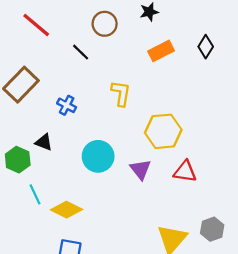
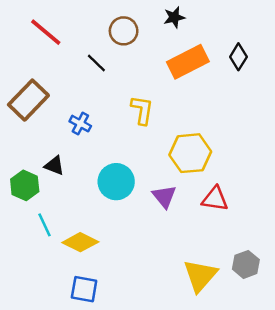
orange rectangle: (161, 51) -> (188, 62), size x1.4

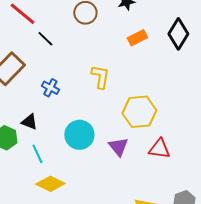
black diamond: (238, 57) -> (178, 34), size x1.4
orange rectangle: (188, 62) -> (137, 38), size x0.6
black line: (96, 63) -> (45, 39), moved
cyan line: (44, 225) -> (37, 154), moved

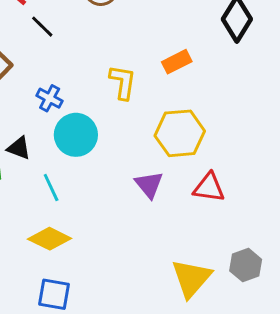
orange rectangle: (137, 38) -> (177, 62), moved
cyan circle: (79, 135) -> (76, 135), moved
cyan line: (37, 154) -> (51, 187), moved

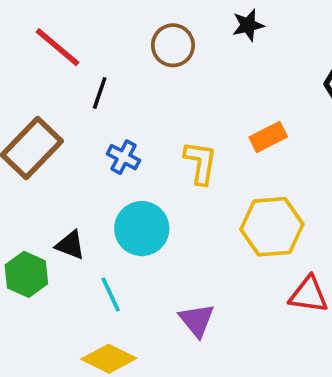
black line: (42, 27) -> (100, 93), turned 65
blue cross: (50, 98) -> (123, 157), moved
purple triangle: (149, 185) -> (197, 320), moved

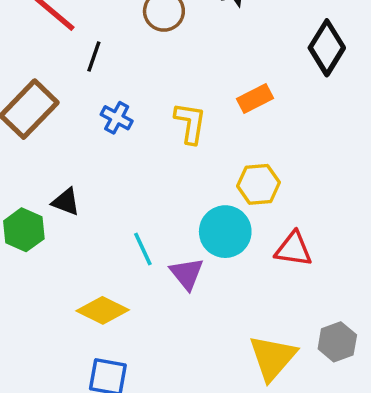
yellow hexagon: (272, 227) -> (258, 184), size x0.7
cyan circle: (142, 229) -> (225, 232), moved
cyan line: (111, 295) -> (143, 249), moved

